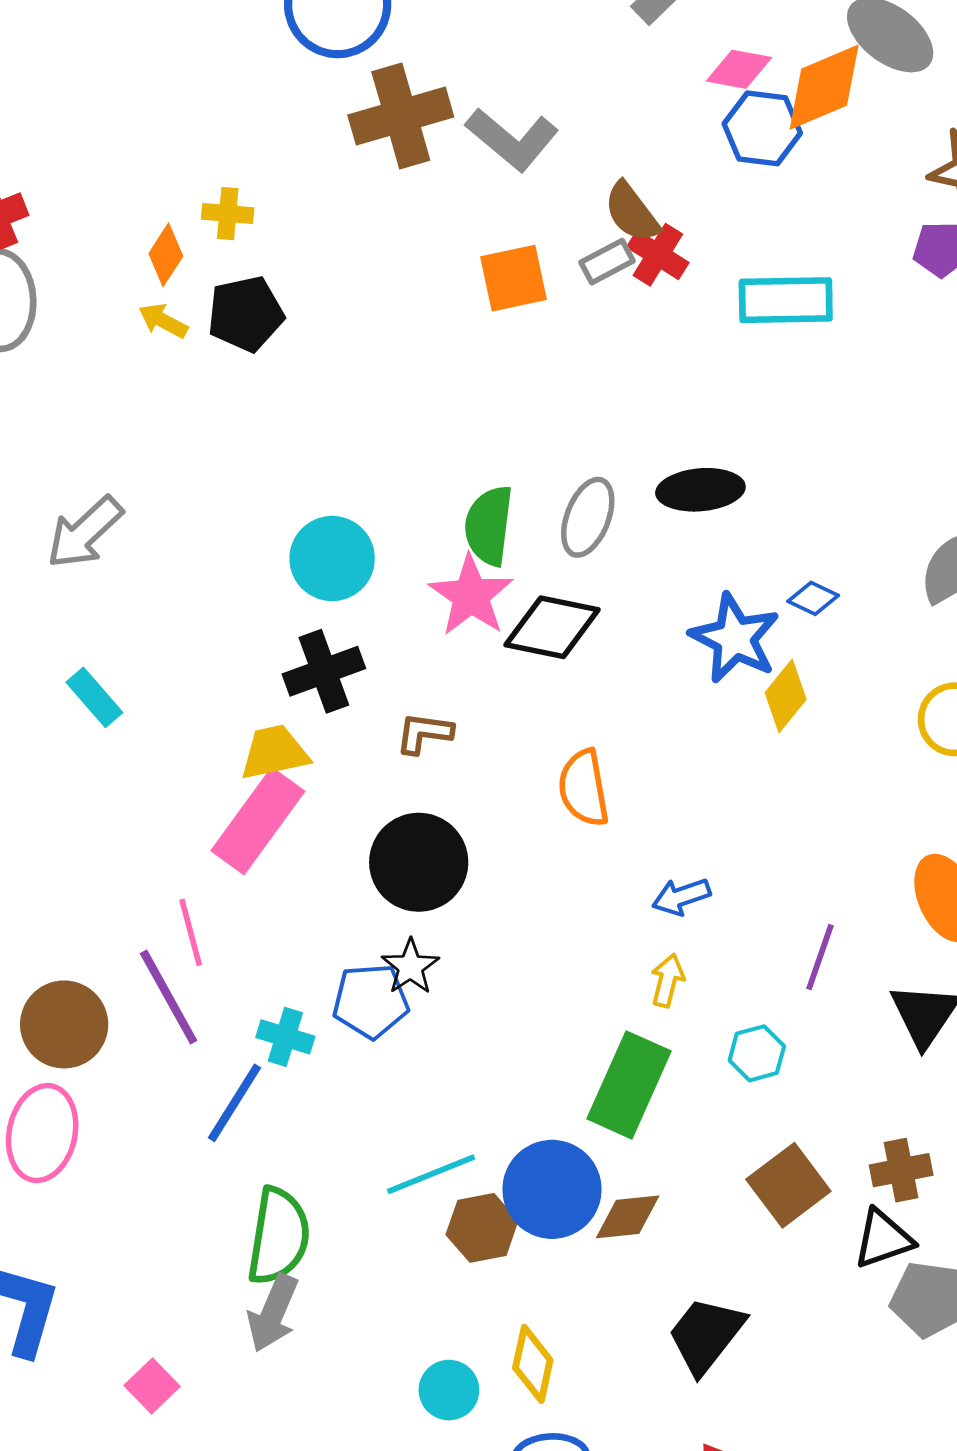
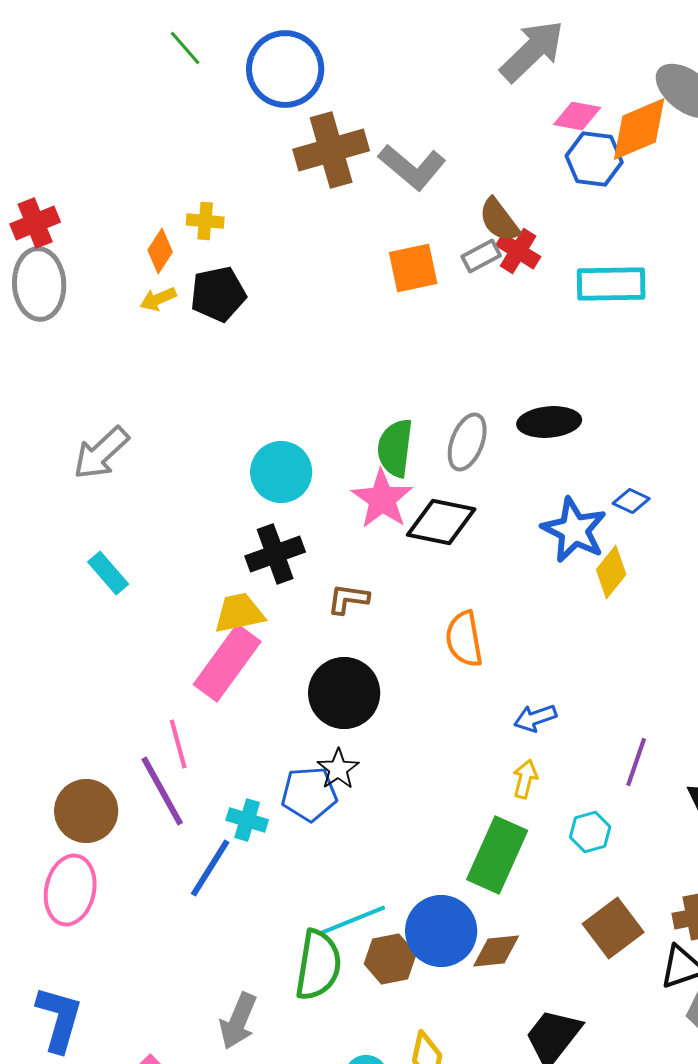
yellow arrow: (163, 321) -> (158, 299), turned -51
green semicircle: (279, 1236) -> (318, 965), moved

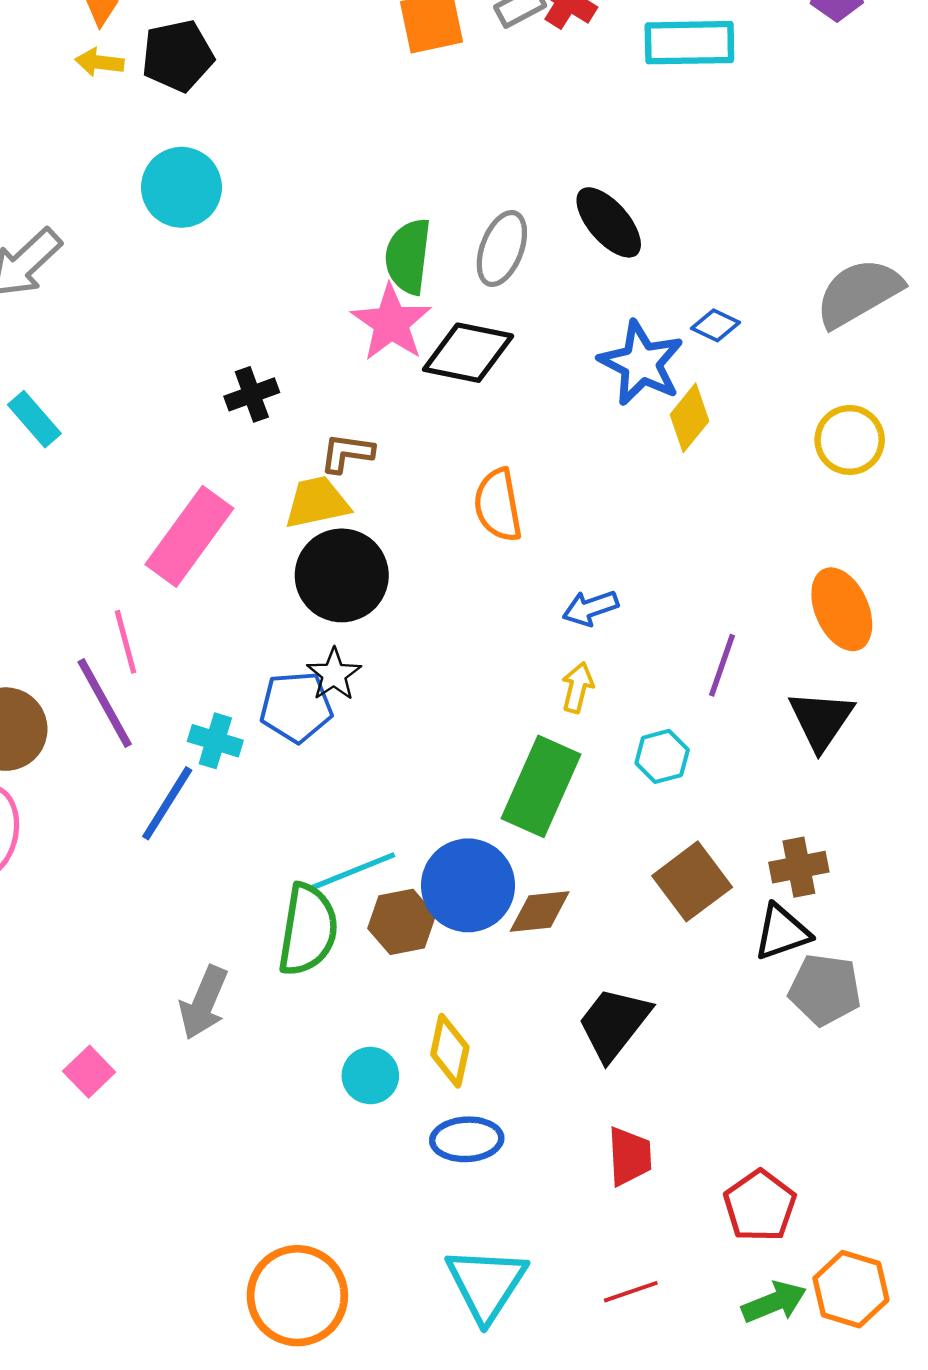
yellow arrow: (158, 299) -> (99, 62), turned 30
black ellipse: (549, 422) -> (609, 222), turned 54
cyan circle: (281, 472) -> (181, 187), moved
black cross: (275, 554) -> (252, 394), size x0.7
yellow trapezoid: (239, 613) -> (317, 502), moved

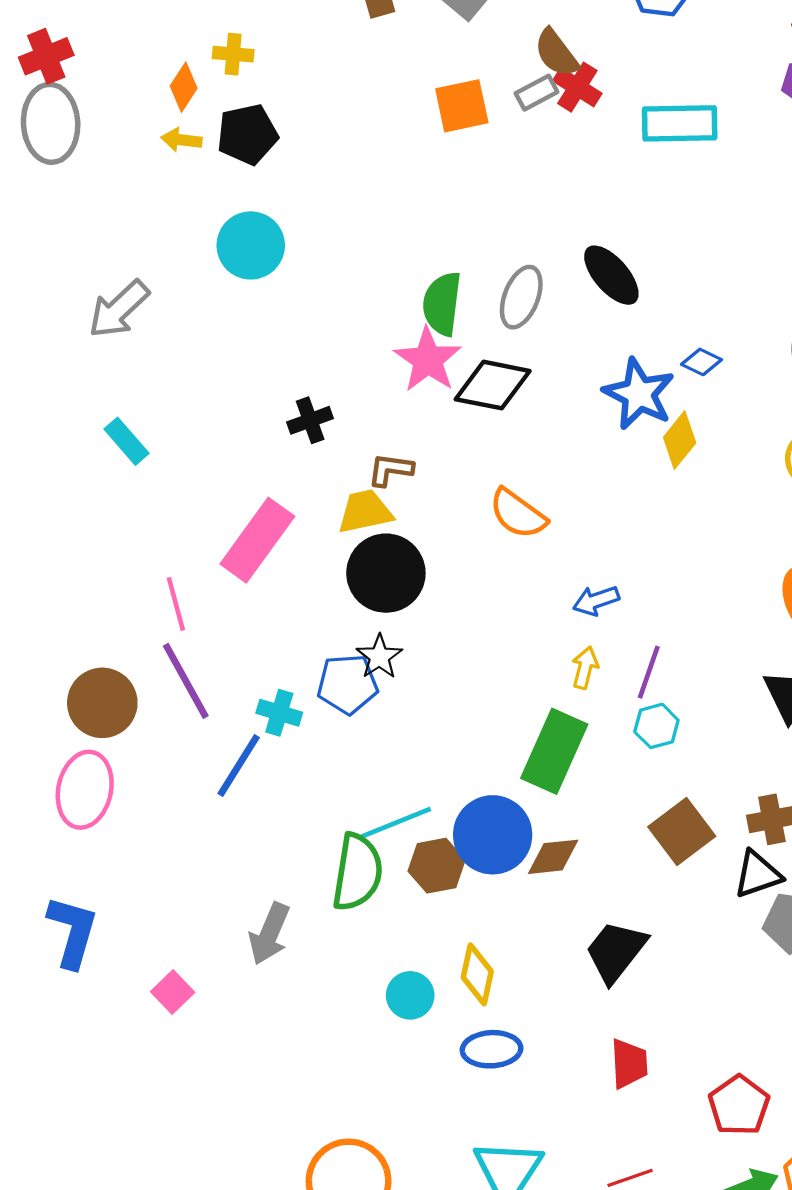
orange semicircle: (498, 505) -> (518, 514), turned -44
pink line: (125, 642) -> (176, 604), moved
purple line: (722, 665) -> (649, 672), moved

